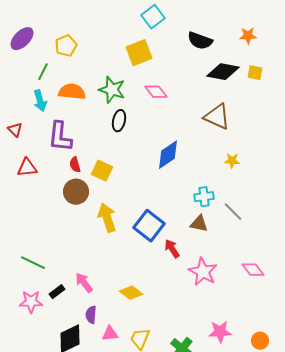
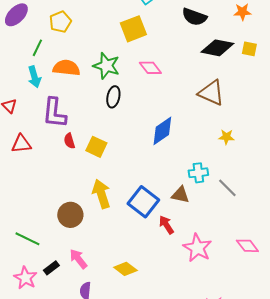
brown circle: (76, 192) -> (70, 215), moved
brown triangle: (199, 224) -> (180, 195), moved
pink star: (31, 302) -> (25, 278), turned 30

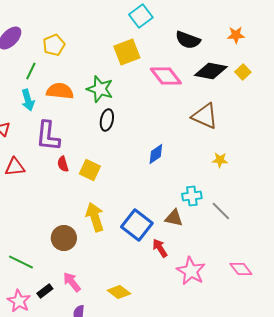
yellow square: (249, 49) -> (243, 72), turned 35
pink diamond: (150, 68) -> (166, 76), moved, size x1.4
blue diamond: (162, 131) -> (156, 154), size x0.7

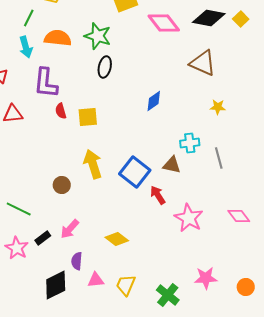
yellow square: (90, 170) -> (88, 117), turned -30
gray line: (221, 211) -> (219, 158), turned 30
brown circle: (64, 238) -> (62, 185), size x0.7
pink arrow: (72, 282) -> (70, 229), turned -100

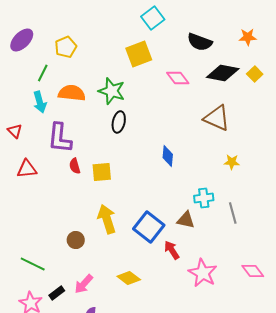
pink diamond: (164, 23) -> (178, 78), size x0.7
blue diamond: (154, 101) -> (168, 156), turned -50
yellow diamond: (117, 239) -> (129, 278), moved

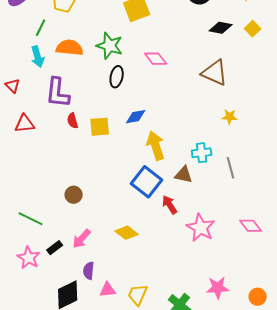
black diamond: (223, 73) -> (221, 28), size x0.7
pink diamond: (178, 78) -> (156, 59), moved
blue diamond: (168, 156) -> (136, 117), moved, turned 75
yellow arrow: (107, 219) -> (156, 146), moved

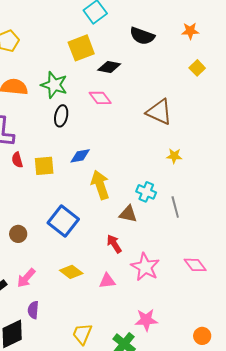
black diamond: (221, 28) -> (109, 67), moved
cyan cross: (202, 153) -> (146, 192), turned 30
blue square: (147, 182) -> (63, 221), moved
pink star: (218, 288) -> (146, 320), moved
pink triangle: (108, 290) -> (107, 281), moved

